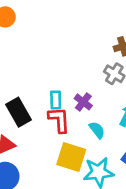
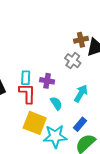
purple cross: (83, 102) -> (47, 81), turned -32

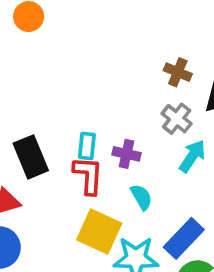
brown cross: (81, 40) -> (178, 72), moved, turned 32
cyan arrow: (81, 93) -> (192, 156), moved
blue rectangle: (80, 124) -> (184, 238), size x1.5

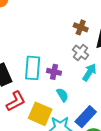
cyan rectangle: (87, 146) -> (33, 68), size x1.6
red L-shape: (88, 175) -> (16, 101), moved, turned 60

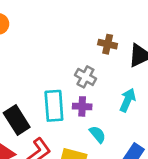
gray cross: (81, 52) -> (85, 77), moved

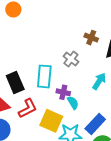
purple cross: (82, 106) -> (63, 92), moved

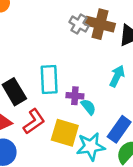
brown cross: (91, 38) -> (100, 24), size x1.6
gray cross: (71, 59) -> (79, 24), moved

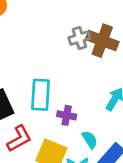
gray cross: (79, 24) -> (79, 38), turned 36
cyan semicircle: (88, 107) -> (90, 140), moved

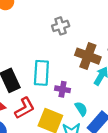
gray cross: (79, 38) -> (61, 26), moved
brown cross: (102, 41) -> (88, 56), moved

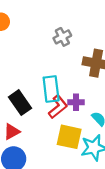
red L-shape: (25, 108) -> (58, 107), moved

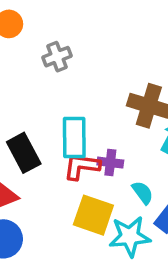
gray cross: (62, 37) -> (57, 57), moved
red L-shape: (58, 107) -> (82, 166), turned -140

